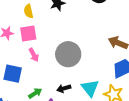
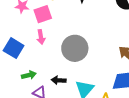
pink square: (28, 34) -> (43, 14), turned -30

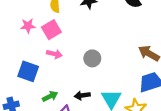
pink arrow: (41, 37) -> (54, 54), turned -56
gray circle: (75, 48) -> (92, 58), size x0.6

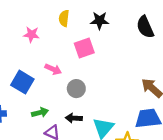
pink square: (51, 30) -> (84, 48), moved
gray circle: (92, 58) -> (76, 89), moved

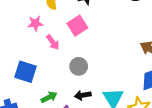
pink star: (31, 34) -> (35, 23), moved
pink arrow: (53, 69) -> (53, 42), moved, turned 42

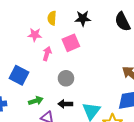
pink arrow: (53, 42) -> (47, 54), turned -136

